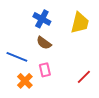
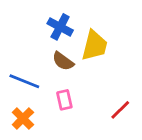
yellow trapezoid: (80, 23) -> (94, 46), moved
orange cross: (25, 81) -> (23, 118), moved

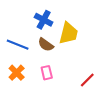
blue line: (24, 81) -> (18, 45), moved
orange cross: (23, 118) -> (17, 73), moved

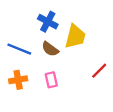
orange cross: (17, 73) -> (18, 80), turned 35
red line: (87, 80) -> (99, 71), moved

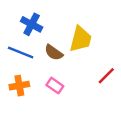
blue cross: (48, 22) -> (32, 24), moved
pink rectangle: (51, 80) -> (55, 86), turned -42

